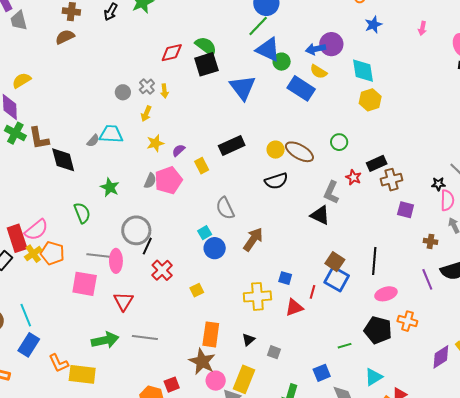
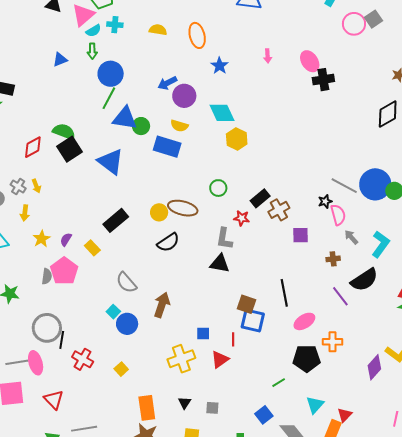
blue arrow: (316, 49) -> (167, 83), moved

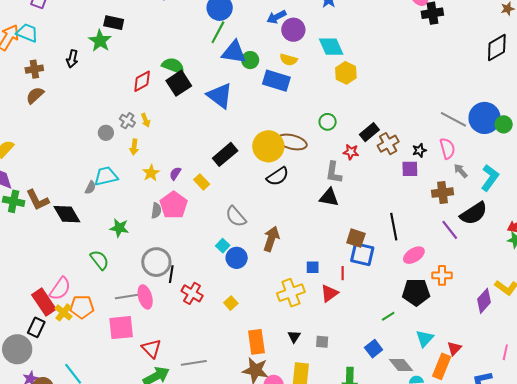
black star: (325, 201) -> (419, 150), moved
yellow circle: (159, 212) -> (268, 146), size x1.8
brown cross: (333, 259) -> (442, 193), size x1.5
red triangle: (54, 400) -> (151, 349), moved

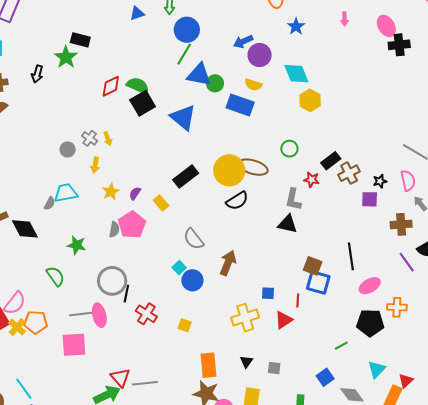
red diamond: (142, 81) -> (111, 86), moved
yellow square: (231, 303) -> (185, 325), turned -32
red triangle: (151, 349) -> (120, 378), moved

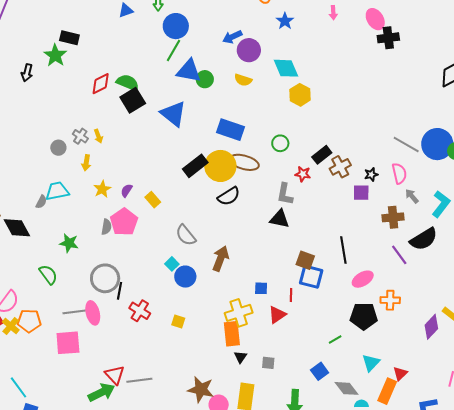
blue rectangle: (240, 105) -> (230, 130), moved
black rectangle: (186, 176) -> (195, 166), moved
orange rectangle: (208, 365) -> (232, 334), moved

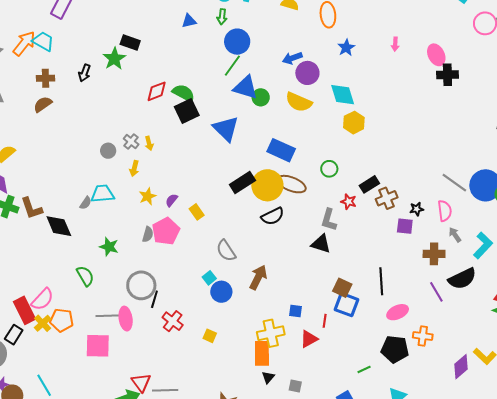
yellow semicircle: (243, 80) -> (299, 102), size x1.5

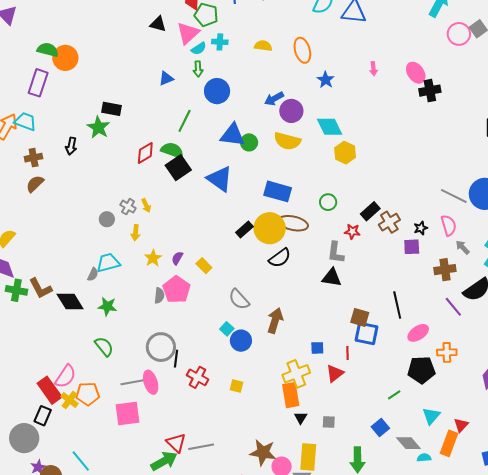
green line: (232, 66) -> (185, 121), moved
black rectangle: (242, 183) -> (244, 229), size x0.7
green star: (109, 247) -> (107, 306), moved

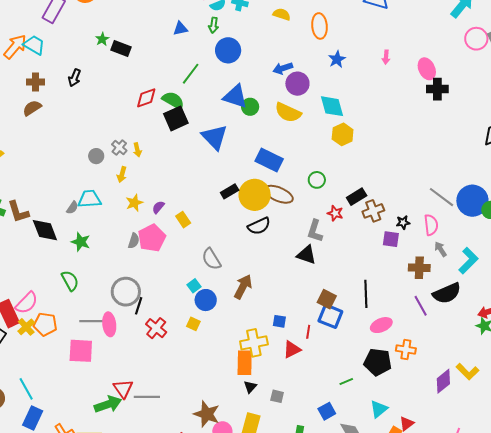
green star: (98, 127) -> (102, 39), moved, size x0.6
yellow square: (236, 386) -> (193, 324), moved

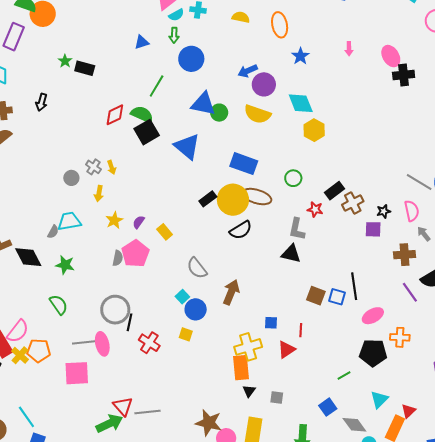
blue square: (330, 316) -> (337, 297), moved, size x0.7

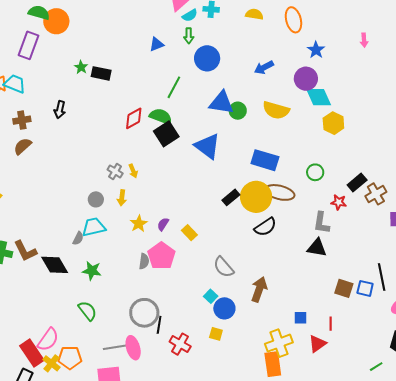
purple circle: (264, 84) -> (306, 79), moved
gray circle: (71, 178) -> (96, 199), moved

